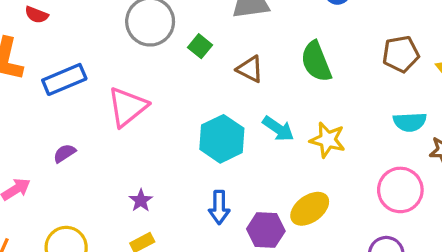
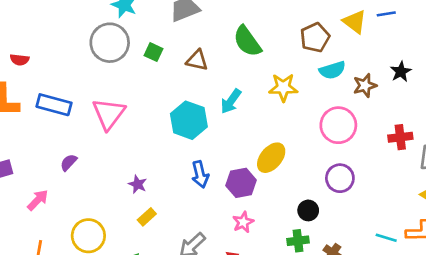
brown pentagon: (401, 54) -> (315, 37), moved
blue rectangle: (64, 79) -> (54, 105), turned 52
cyan arrow: (278, 129) -> (231, 101), turned 105
yellow star: (328, 140) -> (283, 88), moved

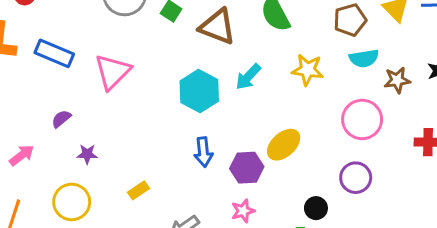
brown triangle: (197, 60) -> (218, 27), size x1.5
purple star: (138, 184) -> (87, 154), moved, turned -30

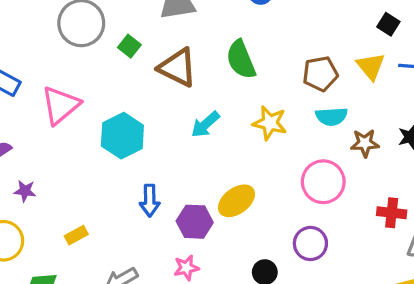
cyan hexagon: (199, 91) -> (122, 136), moved

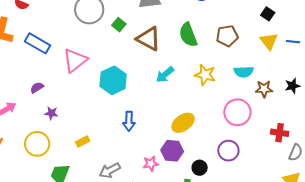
black square: (388, 24) -> (268, 14), moved
brown pentagon: (320, 74) -> (227, 36), moved
purple hexagon: (195, 222) -> (172, 151), moved

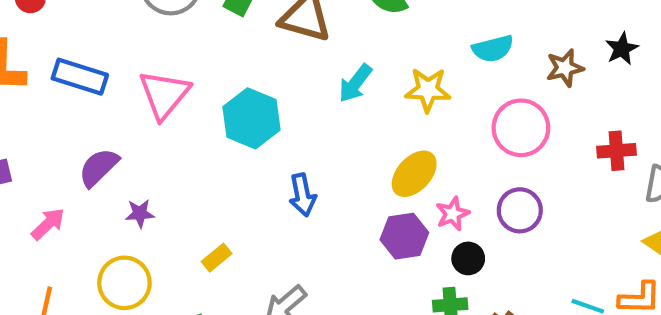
cyan semicircle: (244, 72) -> (493, 49), moved
yellow star: (205, 75) -> (428, 90), moved
purple semicircle: (37, 88) -> (99, 167), size x1.5
pink star: (151, 164) -> (453, 214), moved

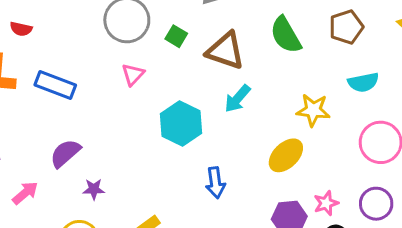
cyan arrow: (355, 83) -> (237, 99), moved
pink triangle: (164, 94) -> (133, 74), moved, size x0.6
yellow ellipse: (414, 174) -> (286, 155), moved

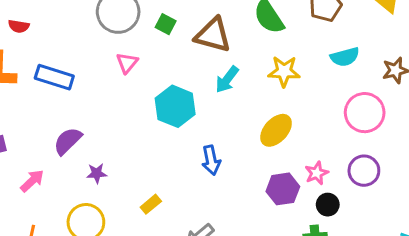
yellow star: (313, 110) -> (284, 71), moved

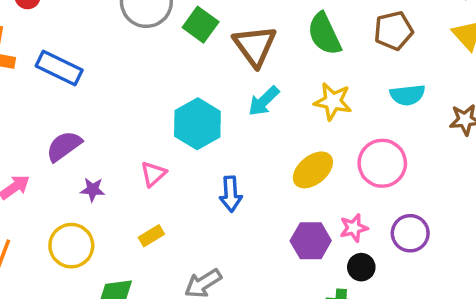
green square: (166, 24) -> (201, 25), size x1.4
brown triangle: (213, 35) -> (255, 46), turned 30
pink triangle: (127, 63) -> (153, 174), moved
pink circle: (365, 113) -> (382, 163), moved

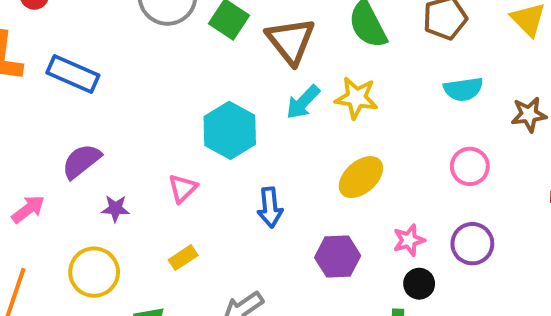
yellow star: (333, 101) -> (356, 98), moved
pink circle: (382, 163) -> (470, 166), moved, size x0.7
purple hexagon: (311, 241) -> (338, 257), moved

